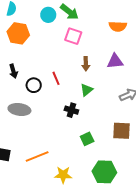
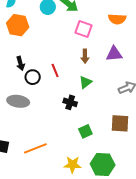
pink square: (73, 36) -> (84, 29), moved
black arrow: (13, 71) -> (20, 63), moved
yellow star: (63, 175) -> (72, 165), moved

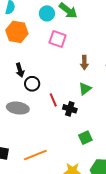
pink square: (84, 29) -> (58, 39), moved
red line: (55, 70) -> (53, 100), moved

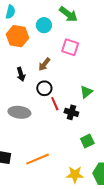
cyan circle: (47, 13) -> (44, 25), moved
pink square: (58, 39) -> (70, 47), moved
brown arrow: (84, 63) -> (44, 64), moved, turned 40
black circle: (32, 84) -> (44, 88), moved

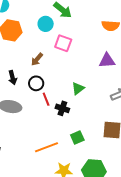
cyan circle: (44, 25) -> (46, 24), moved
black arrow: (21, 74) -> (13, 78), moved
orange line: (38, 159) -> (47, 147), moved

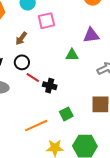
pink square: (63, 43) -> (46, 21), turned -30
green triangle: (78, 88) -> (72, 55), moved, turned 40
red line: (46, 99) -> (33, 77), turned -32

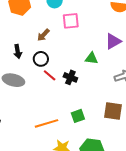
purple triangle: (91, 35) -> (113, 41), turned -30
black cross: (50, 86) -> (70, 77), moved

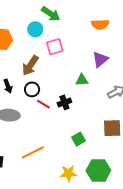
brown arrow: (43, 35) -> (30, 65), size x1.5
black cross: (70, 77) -> (64, 102), turned -32
orange line: (46, 123) -> (33, 152), moved

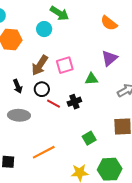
orange semicircle: (100, 24) -> (109, 23), turned 42
pink square: (55, 47) -> (65, 65), moved

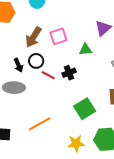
black arrow: (18, 86) -> (18, 65), moved
green square: (89, 138) -> (85, 109), size x1.5

